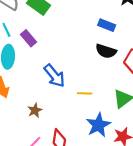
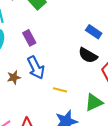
purple rectangle: (29, 38) -> (29, 38), moved
brown star: (35, 110) -> (14, 77), moved

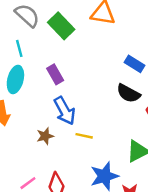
brown star: (14, 77) -> (45, 136), moved
yellow line: (60, 90) -> (84, 136), moved

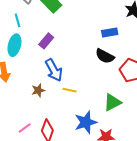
blue rectangle: (135, 64) -> (110, 33), turned -42
purple rectangle: (55, 74) -> (46, 41), turned 70

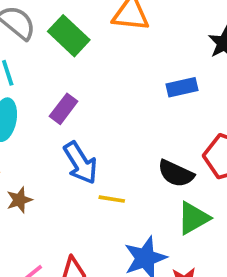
black semicircle: (105, 56) -> (176, 173), moved
brown star: (38, 90) -> (19, 200), moved

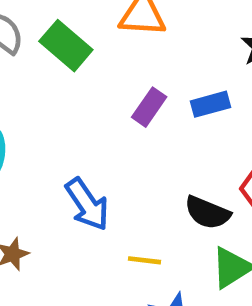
purple rectangle: (64, 109) -> (149, 107), moved
yellow line: (112, 199) -> (145, 260), moved

